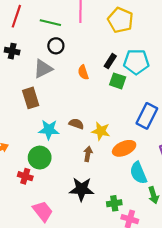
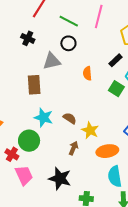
black rectangle: (110, 61) -> (116, 60), moved
pink trapezoid: (43, 211) -> (24, 175), moved

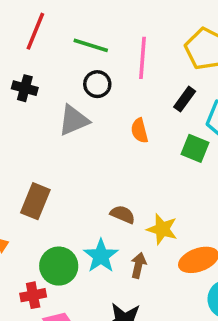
pink line: (99, 16) -> (143, 58), moved
brown rectangle: (34, 85) -> (35, 201), moved, turned 36
cyan star: (44, 117) -> (101, 256), moved, turned 30
red cross: (12, 154) -> (33, 295), turned -32

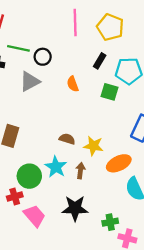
green line: (91, 45) -> (18, 48), moved
pink line: (143, 58) -> (75, 23), moved

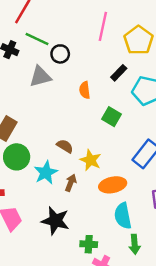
green square: (109, 92) -> (111, 117), moved
green circle: (29, 176) -> (17, 157), moved

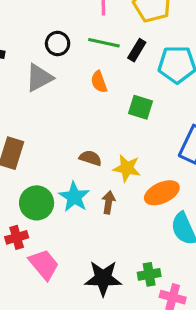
green line: (37, 39) -> (104, 43), moved
green circle: (17, 157) -> (37, 203), moved
black star: (55, 221) -> (103, 278), moved

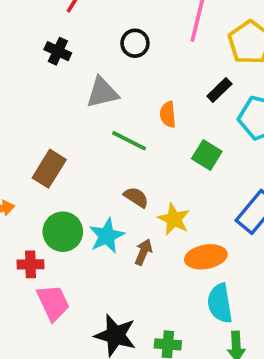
green line: (104, 43) -> (129, 141), moved
black circle: (58, 44) -> (135, 43), moved

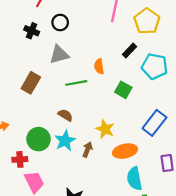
black circle: (135, 43) -> (60, 22), moved
green line: (129, 141) -> (76, 83), turned -35
brown rectangle: (49, 169) -> (31, 83), moved
brown semicircle: (136, 197) -> (65, 115), moved

